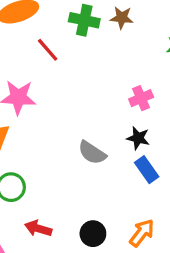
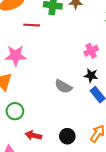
red line: (48, 50) -> (32, 25), turned -42

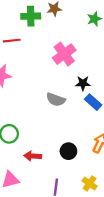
pink cross: (91, 51) -> (64, 54), moved, size x1.5

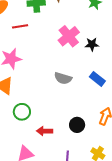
black star: (83, 83) -> (92, 44), moved

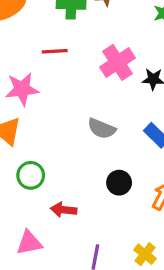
red line: (20, 26) -> (55, 51), moved
black circle: (77, 125) -> (119, 183), moved

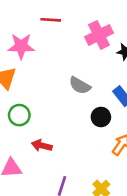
black circle: (119, 183) -> (101, 117), moved

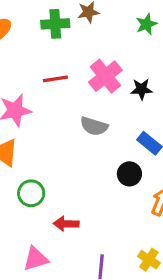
red line: (51, 20) -> (55, 79), moved
gray semicircle: (80, 85) -> (94, 126), moved

